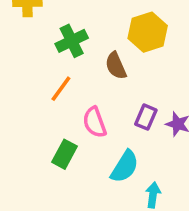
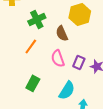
pink semicircle: (95, 122) -> (58, 58), moved

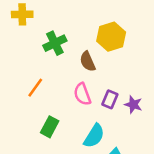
orange line: (31, 46) -> (35, 88), moved

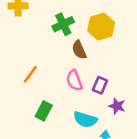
green cross: (55, 43) -> (63, 24), moved
purple star: (133, 105) -> (117, 106), moved
cyan semicircle: (94, 136) -> (85, 119), turned 75

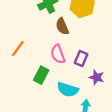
green rectangle: (44, 111) -> (41, 75), moved

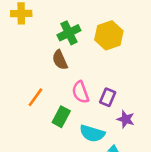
brown semicircle: (62, 26) -> (60, 60), moved
orange line: (18, 49) -> (35, 97), moved

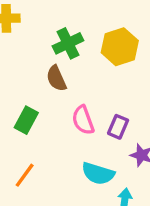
orange line: (35, 97) -> (25, 175), moved
green rectangle: (61, 117) -> (26, 120), moved

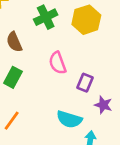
brown semicircle: (56, 78) -> (14, 42), moved
pink semicircle: (83, 120) -> (57, 63), moved

